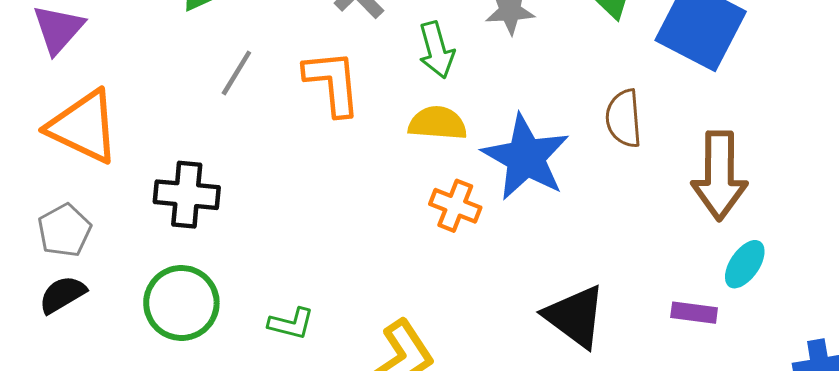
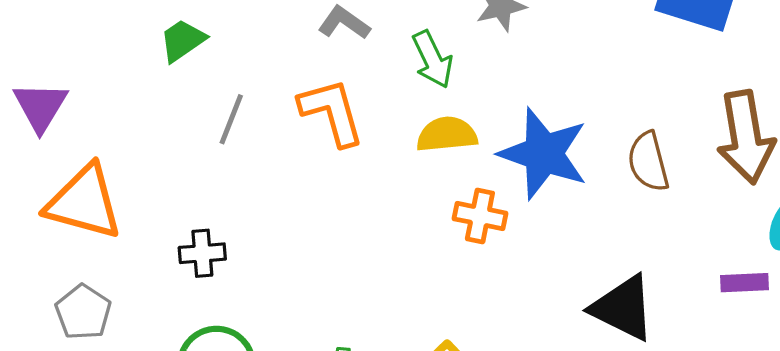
brown semicircle: (624, 118) -> (648, 162), moved
black cross: (187, 195) -> (202, 253), size x0.7

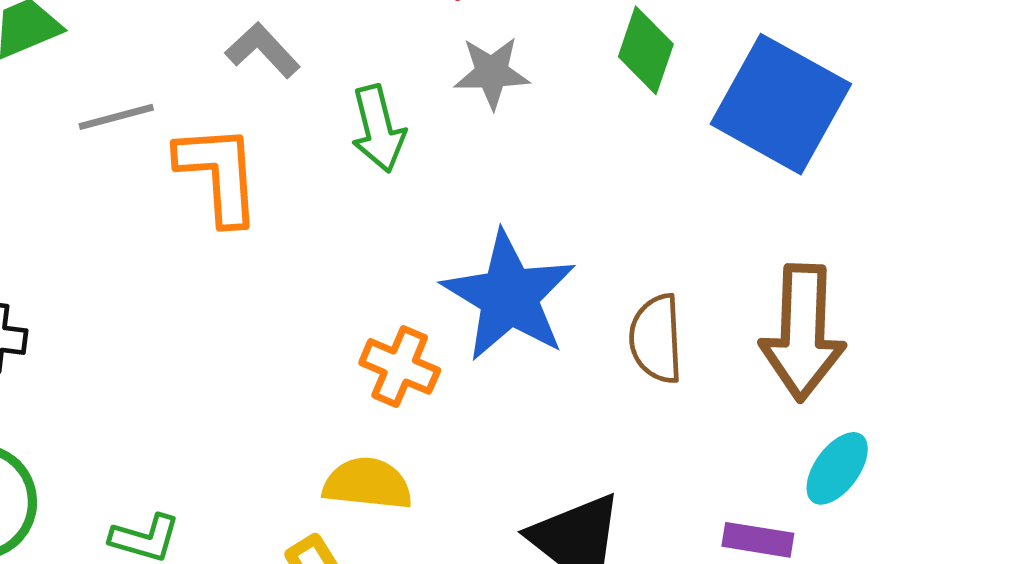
gray line: (231, 119) -> (116, 117), moved, turned 42
yellow semicircle: (447, 134) -> (368, 484), moved

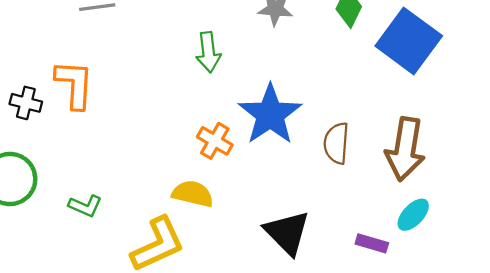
green arrow: (378, 129) -> (208, 52), moved
orange L-shape: (219, 174) -> (74, 84), moved

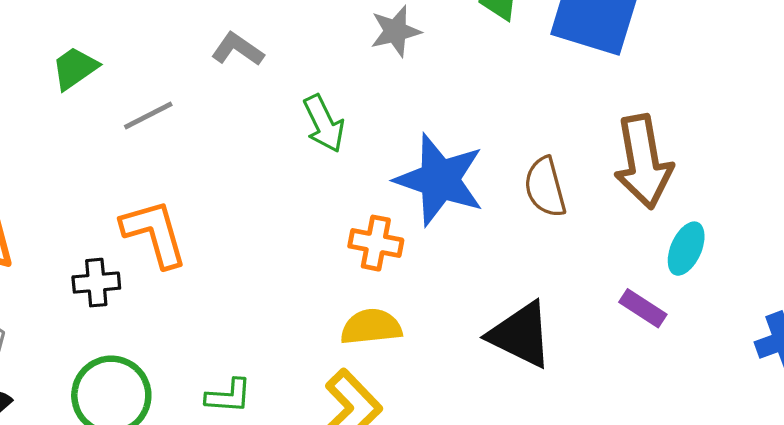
purple rectangle: (372, 243) -> (643, 308), turned 36

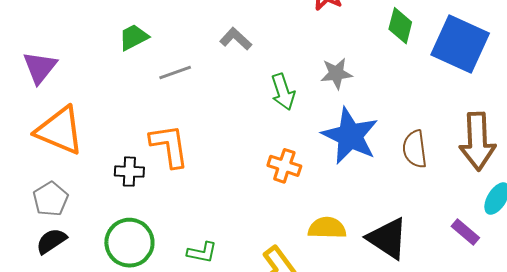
gray star: (395, 31) -> (336, 73), moved
orange cross: (376, 243) -> (284, 166), moved
yellow semicircle: (371, 327) -> (327, 228), moved

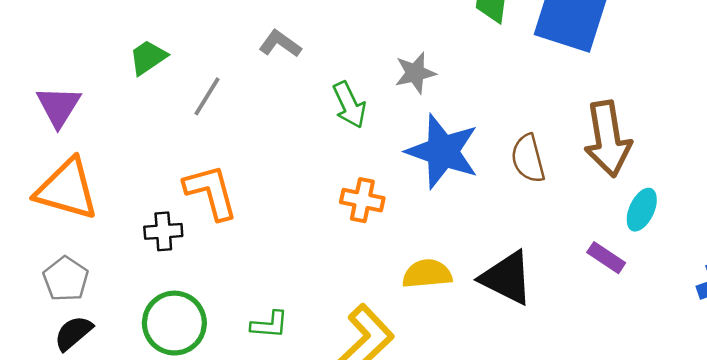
purple triangle: (40, 67) -> (59, 106), moved
gray line: (175, 72) -> (207, 96), turned -32

